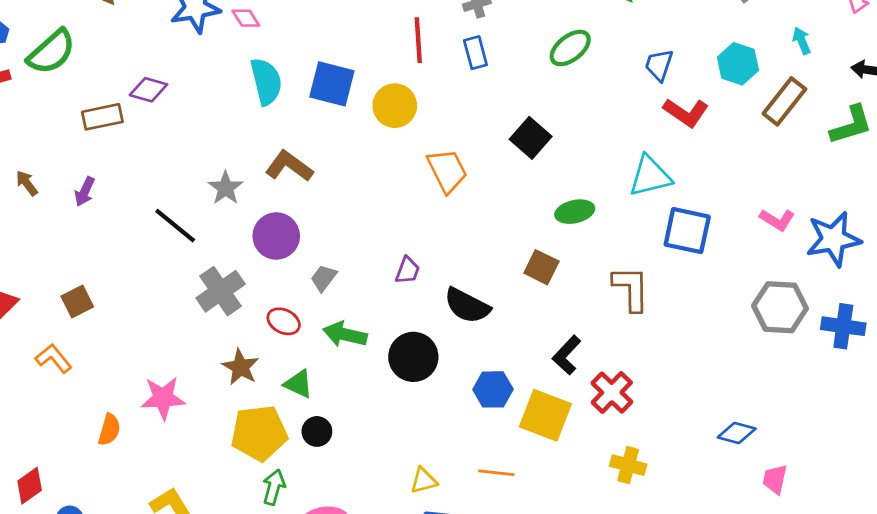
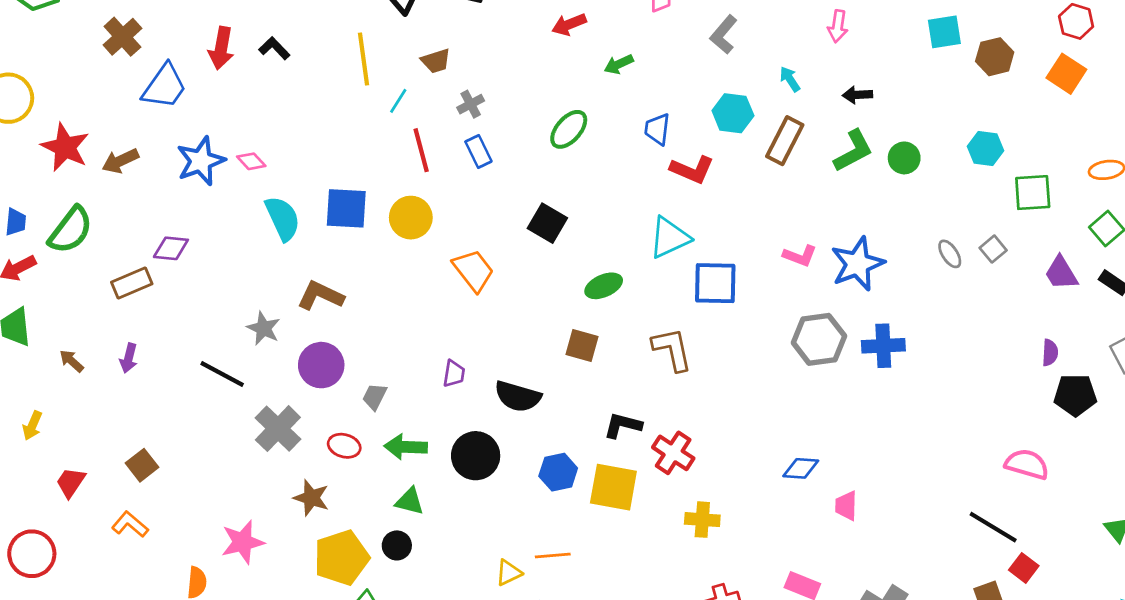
black L-shape: (567, 355) -> (623, 425), turned 72
green triangle: (298, 384) -> (410, 501), moved
orange line: (496, 473) -> (553, 556), moved

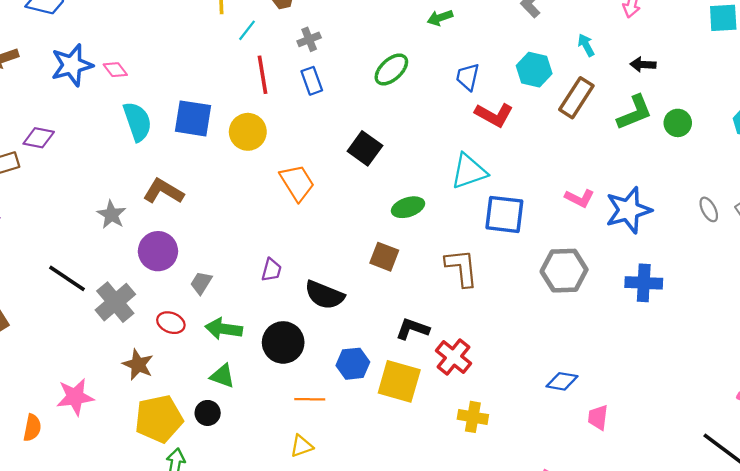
gray hexagon: (819, 339) -> (564, 271), moved
black line: (222, 374) -> (67, 278), moved
orange line: (553, 556) -> (310, 399), moved

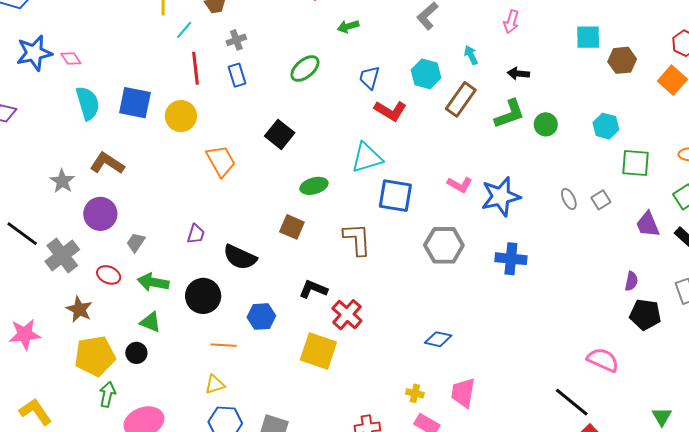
yellow square: (399, 381) -> (318, 351), moved
yellow cross: (473, 417) -> (415, 393), moved, size x0.7
pink trapezoid: (598, 417) -> (463, 393), moved, size x1.4

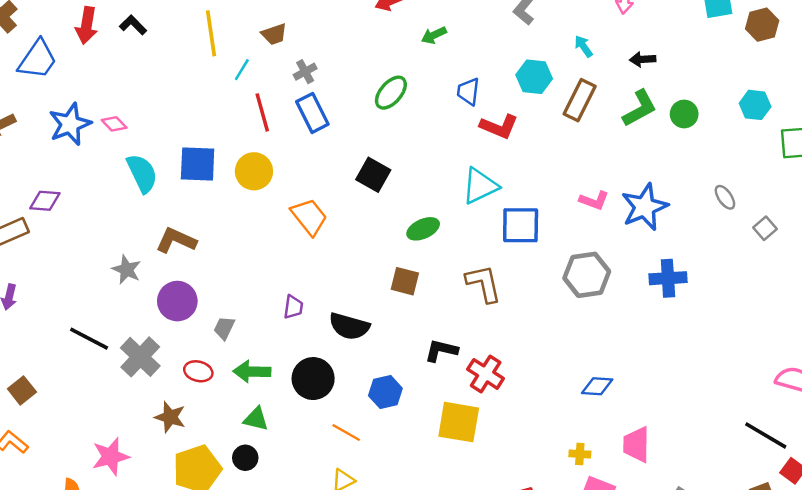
blue rectangle: (237, 75) -> (312, 113), size x1.4
gray square: (601, 200) -> (765, 228), moved
orange line: (224, 345) -> (346, 433), turned 35

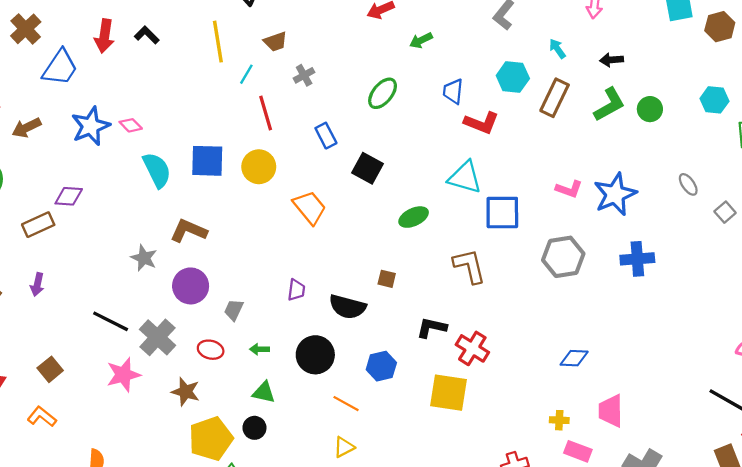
blue rectangle: (312, 113) -> (326, 136), moved, size x0.7
cyan triangle: (480, 186) -> (465, 177), turned 42
brown square: (405, 281) -> (387, 279), moved, size x0.7
green arrow: (252, 372) -> (259, 349), size x0.6
pink star: (111, 456) -> (123, 375), moved

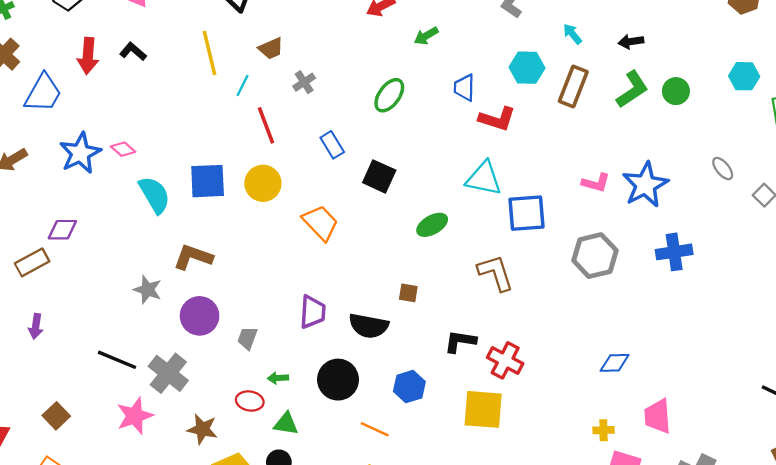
purple trapezoid: (296, 290) -> (313, 312), size x1.4
red ellipse: (211, 350) -> (250, 401), moved

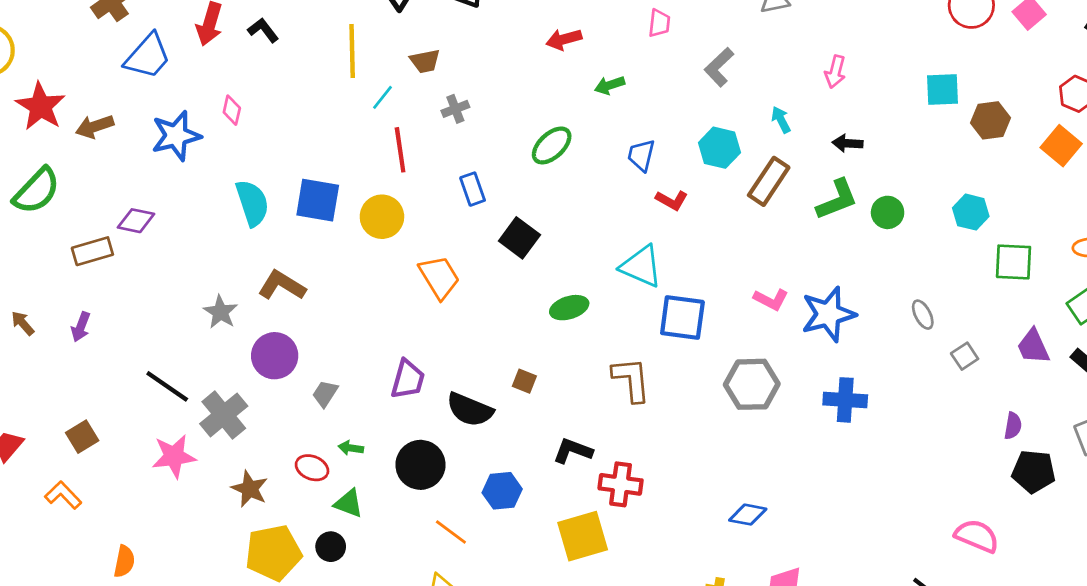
red L-shape: (497, 119) -> (672, 200), size x0.7
pink diamond: (123, 149) -> (232, 110), moved, turned 50
red cross: (505, 360) -> (621, 484), turned -32
yellow square: (483, 409) -> (583, 536), turned -33

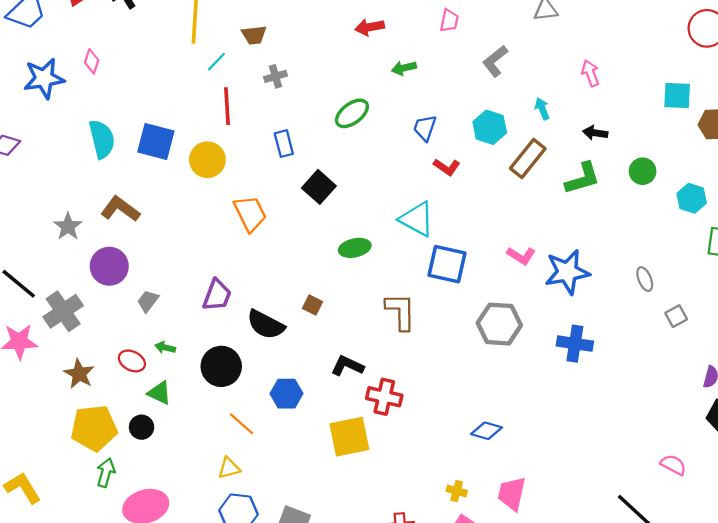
pink arrow: (835, 72) -> (590, 73), turned 140
green circle: (888, 212) -> (643, 171), moved
pink semicircle: (977, 536) -> (673, 465), size x0.7

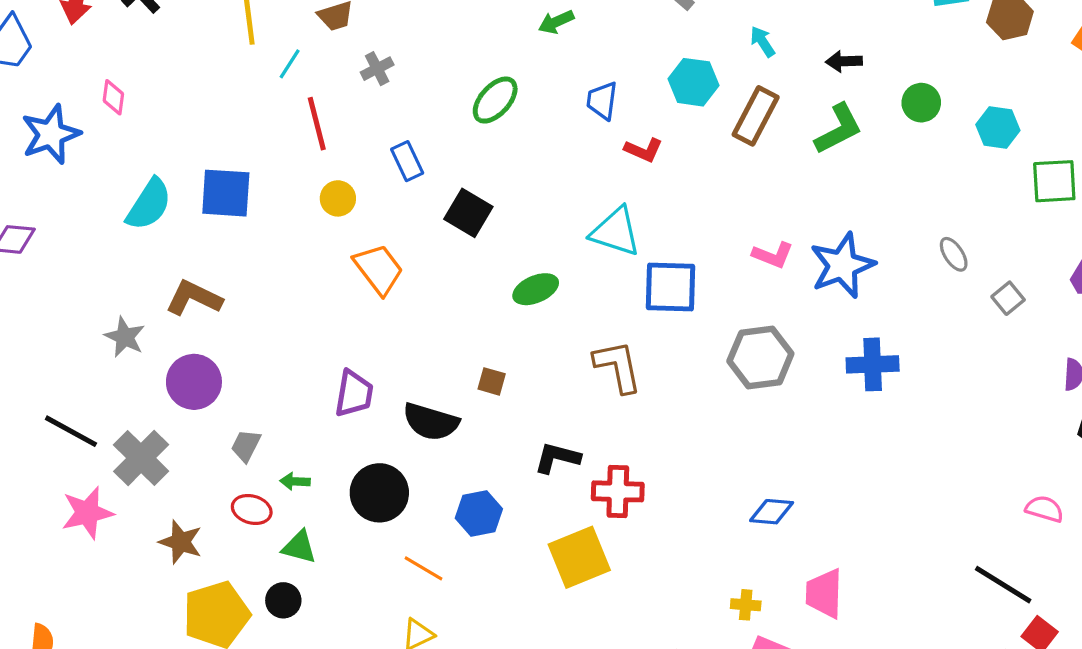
cyan semicircle: (102, 139) -> (149, 204), turned 57
yellow circle: (207, 160) -> (338, 198), moved, size x0.7
gray trapezoid: (148, 301) -> (246, 446), moved

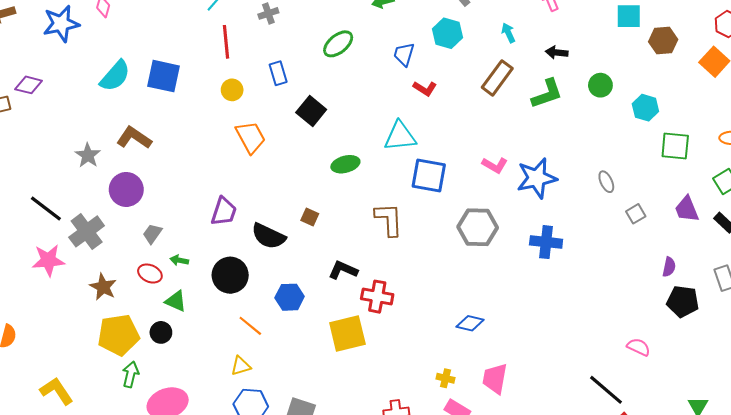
cyan hexagon: (693, 82) -> (448, 33), moved
cyan triangle: (616, 232) -> (400, 136), turned -32

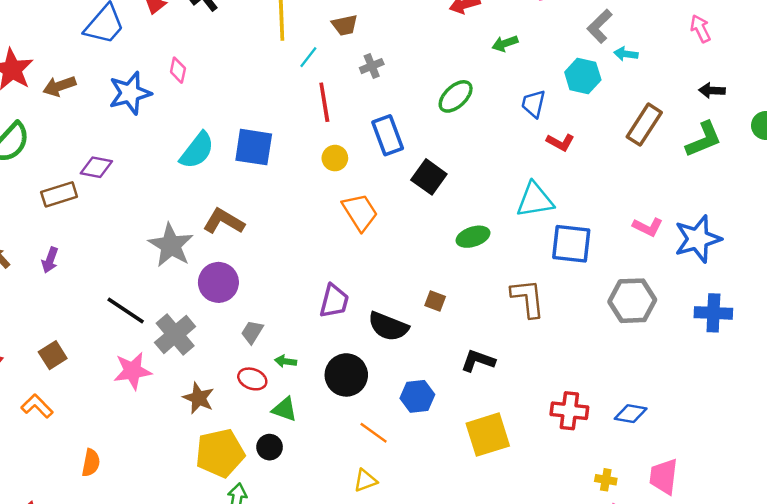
cyan arrow: (508, 33) -> (626, 54), moved, turned -54
blue rectangle: (278, 73) -> (388, 135), size x1.4
gray star: (88, 155) -> (171, 245), size x1.5
red cross: (377, 297) -> (569, 411), moved

